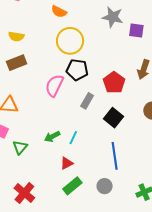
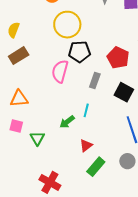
yellow semicircle: (16, 36) -> (14, 30), turned 112
cyan line: (73, 138) -> (86, 110), moved

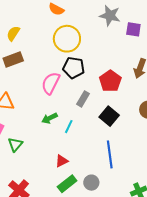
green arrow: (67, 122) -> (50, 118), moved
gray circle: (127, 161) -> (91, 183), moved

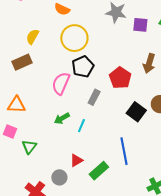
yellow semicircle: (13, 33) -> (32, 37), moved
black pentagon: (74, 68) -> (83, 67), turned -30
black square: (109, 116) -> (136, 112), moved
gray circle: (91, 183) -> (59, 177), moved
green rectangle: (67, 184) -> (99, 171), moved

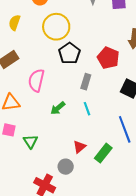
yellow semicircle: (32, 37) -> (14, 23), moved
pink semicircle: (61, 83) -> (36, 80), moved
cyan line: (81, 126) -> (87, 109), moved, turned -32

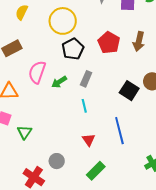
red pentagon: (108, 58) -> (109, 43), moved
green arrow: (58, 108) -> (59, 82), moved
red triangle: (79, 147) -> (89, 140), moved, turned -32
green rectangle: (103, 153) -> (96, 171), moved

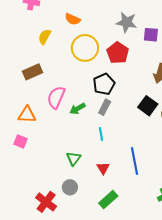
red pentagon: (109, 43) -> (118, 53), moved
black pentagon: (73, 49) -> (104, 84), moved
black square: (129, 91) -> (148, 106), moved
green triangle: (24, 132) -> (74, 158), moved

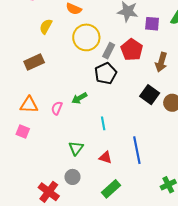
red pentagon: (118, 53) -> (132, 50), moved
pink semicircle: (56, 97) -> (57, 108), moved, size x0.6
gray rectangle: (105, 107) -> (109, 51), moved
red triangle: (103, 168) -> (105, 158), turned -40

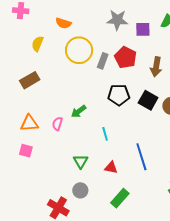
black pentagon: (106, 73) -> (119, 95), moved, turned 30

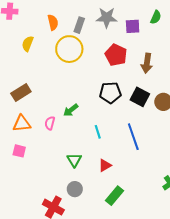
orange semicircle: (63, 23) -> (53, 22), turned -119
gray rectangle: (103, 61) -> (79, 25), moved
brown rectangle: (30, 80) -> (21, 93), moved
blue line: (141, 157) -> (133, 137), moved
red triangle: (111, 168) -> (105, 165), turned -40

